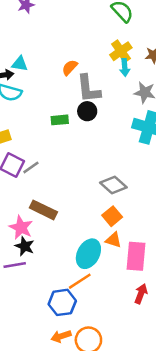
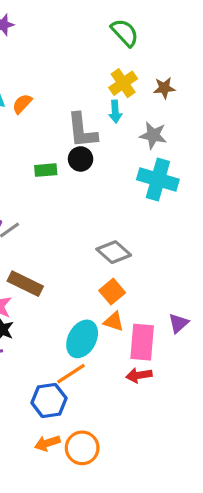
orange semicircle: (70, 67) -> (22, 104), moved
cyan arrow: (125, 67) -> (115, 112), moved
red arrow: (141, 294) -> (139, 375), moved, turned -120

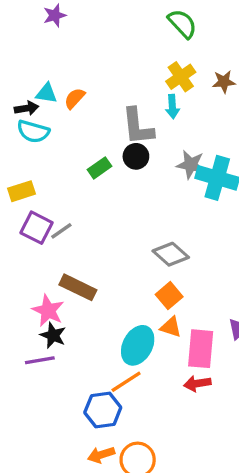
gray star: (153, 135) -> (191, 165), moved
green rectangle: (46, 170) -> (99, 168), turned -30

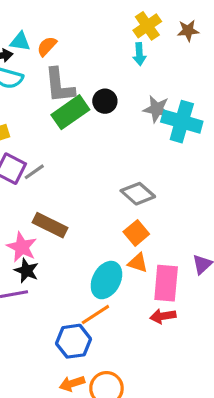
gray L-shape: (138, 126) -> (59, 85), moved
green rectangle: (99, 168) -> (70, 112), size x1.6

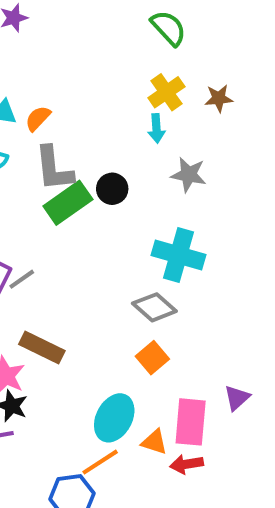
gray star: (157, 109) -> (189, 175), moved
cyan cross: (182, 122) -> (179, 255), moved
orange triangle: (138, 263) -> (154, 442), moved

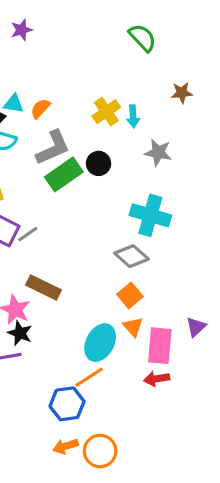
yellow cross: (166, 92) -> (106, 112), moved
gray L-shape: (54, 169) -> (53, 148), turned -108
orange triangle: (154, 442) -> (133, 327), moved, turned 30

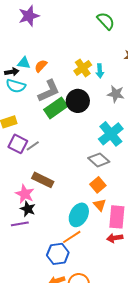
purple star: (21, 30) -> (29, 16), size x1.5
black circle: (98, 163) -> (78, 101), size x1.5
cyan cross: (150, 215) -> (111, 134), turned 35

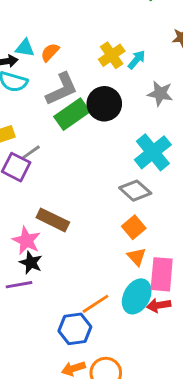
cyan arrow: (100, 71) -> (137, 60), turned -136
gray line: (33, 146) -> (31, 152), moved
cyan ellipse: (79, 215) -> (137, 296), moved

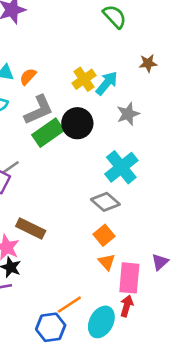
cyan arrow: (137, 60) -> (107, 83), size x1.4
gray star: (160, 93) -> (128, 114), turned -30
cyan ellipse: (137, 296) -> (101, 322), moved
red arrow: (159, 305) -> (127, 306), turned 115

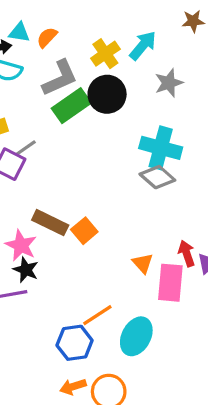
yellow cross: (84, 79) -> (105, 54), moved
cyan cross: (121, 167) -> (161, 148), turned -36
gray diamond: (105, 202) -> (157, 177), moved
orange square: (104, 235) -> (84, 231), moved
red arrow: (127, 306) -> (187, 253), moved, turned -35

